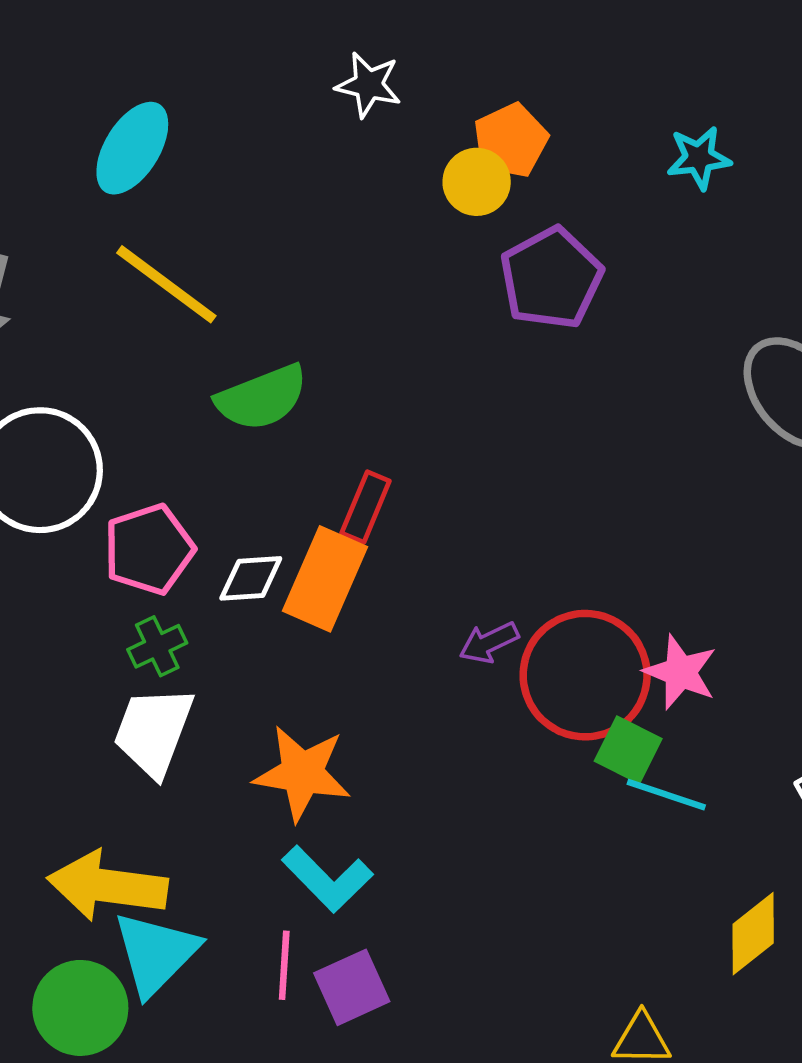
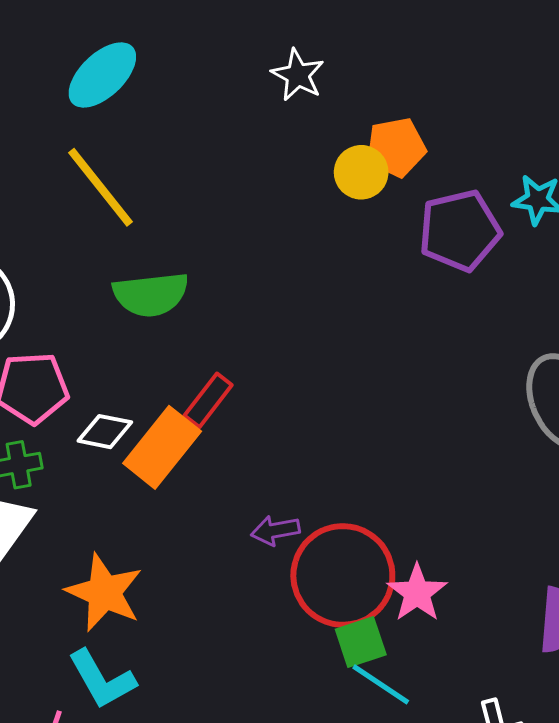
purple pentagon: (551, 278) -> (460, 231), moved
green square: (628, 750) -> (361, 642), turned 30

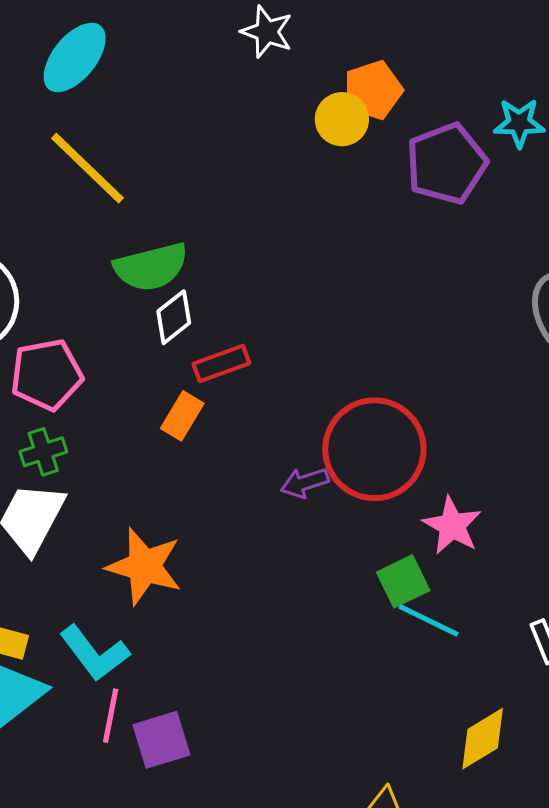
red rectangle: (208, 400) -> (221, 364), turned 40
white diamond: (105, 432) -> (174, 317), moved, turned -42
orange rectangle: (162, 447) -> (182, 416), size x0.6
red circle: (343, 575) -> (374, 449), moved
cyan L-shape: (102, 679) -> (94, 653), moved

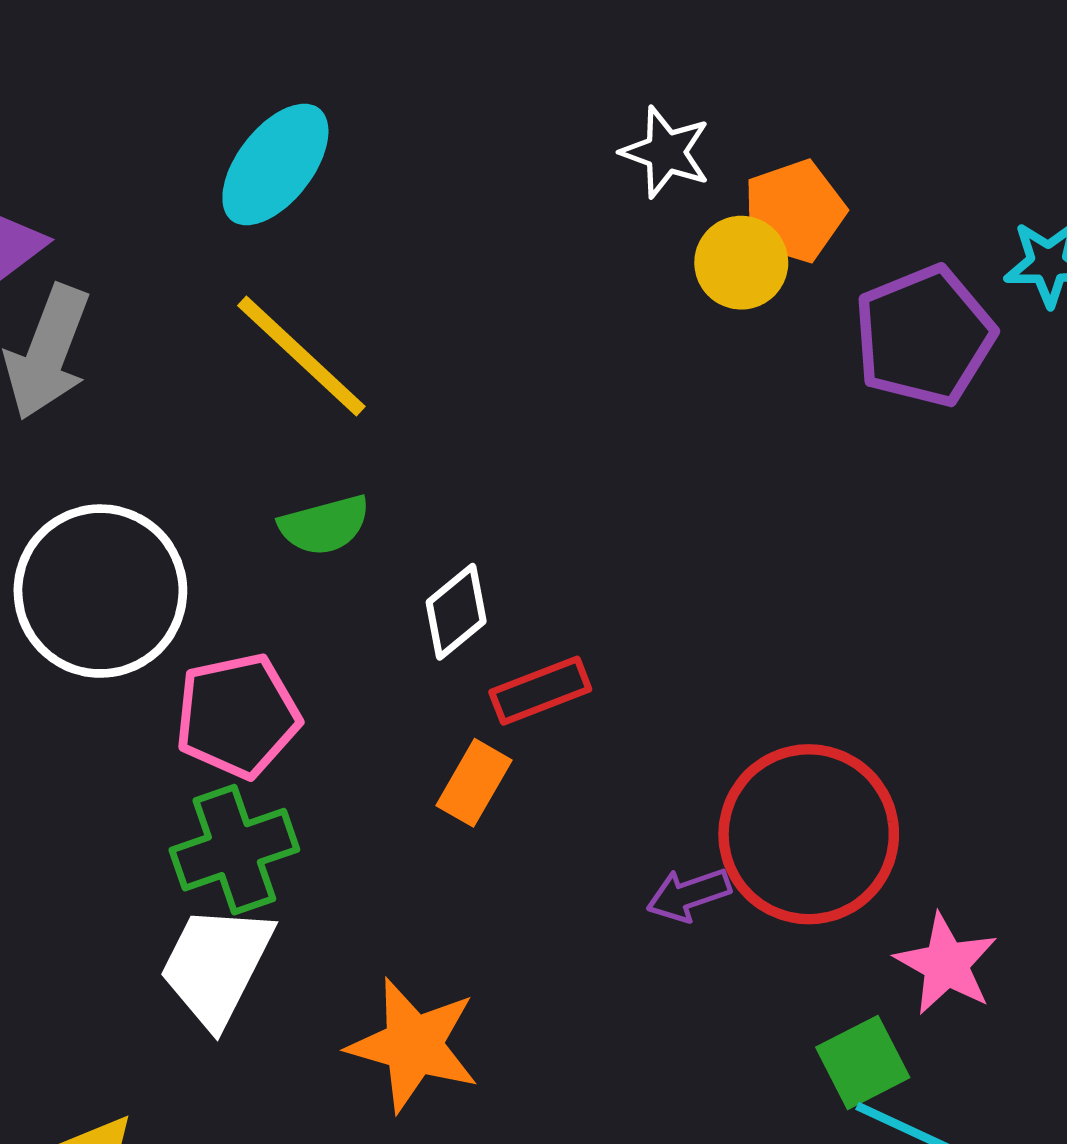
white star: (267, 32) -> (666, 152), moved
green semicircle: (151, 267) -> (324, 525), moved, size x0.7
green cross: (43, 452) -> (234, 850), size x1.5

